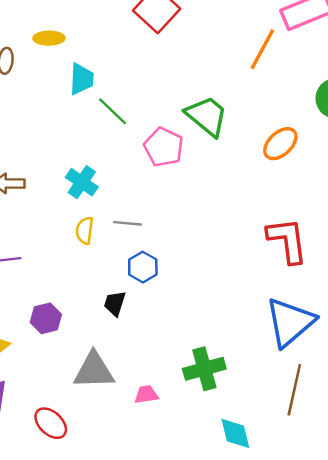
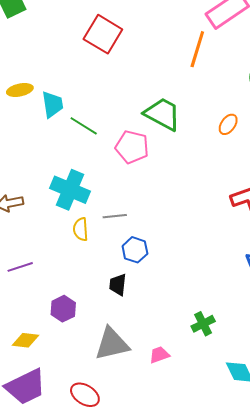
yellow ellipse: (49, 38) -> (20, 90), moved
orange ellipse: (280, 144) -> (228, 124), size x0.7
cyan cross: (82, 182) -> (70, 190), size x1.4
green cross: (204, 369) -> (203, 324), size x0.7

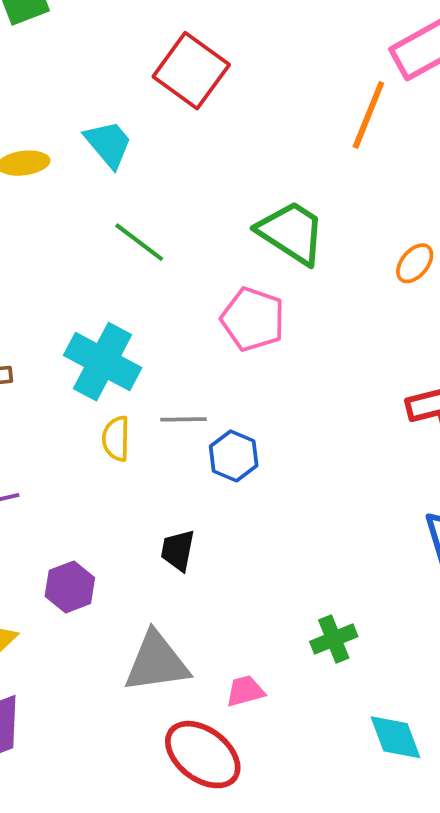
cyan trapezoid: (52, 104) -> (108, 144), moved, turned -36
pink pentagon: (132, 147) -> (253, 319), moved
blue hexagon: (135, 250) -> (234, 456), moved
red ellipse: (85, 395) -> (203, 755), moved, size x1.4

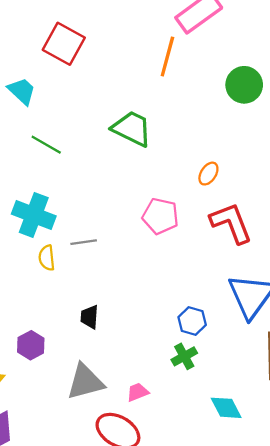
orange ellipse: (415, 263) -> (208, 174), moved
pink pentagon: (253, 319) -> (160, 216), moved
blue hexagon: (234, 456) -> (192, 321), moved

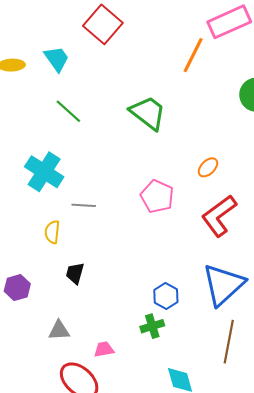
red L-shape: (231, 223) -> (219, 216), turned -117
yellow semicircle: (47, 258) -> (52, 232), moved
gray triangle: (85, 382) -> (59, 330), size x0.6

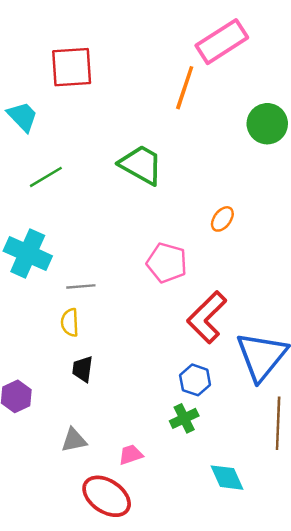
red square: (103, 24) -> (72, 67), turned -36
green line: (68, 111) -> (46, 177), turned -64
red L-shape: (219, 216) -> (207, 317), moved
yellow semicircle: (52, 232) -> (70, 322), moved

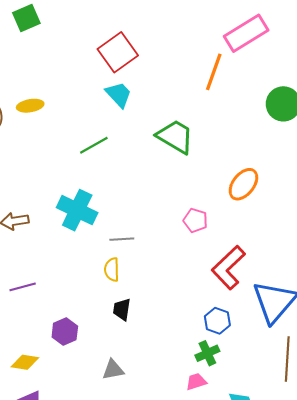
red square: (72, 67) -> (118, 52), turned -33
cyan trapezoid: (22, 116) -> (119, 95), moved
orange ellipse: (222, 219) -> (243, 184), size x1.5
pink pentagon: (167, 263) -> (195, 220), size x0.7
pink trapezoid: (131, 455) -> (196, 382), moved

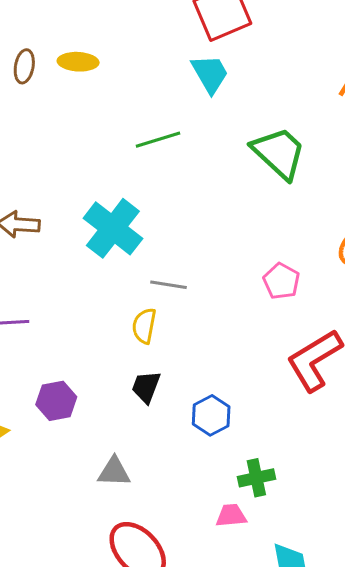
blue hexagon: (217, 321) -> (211, 415), moved

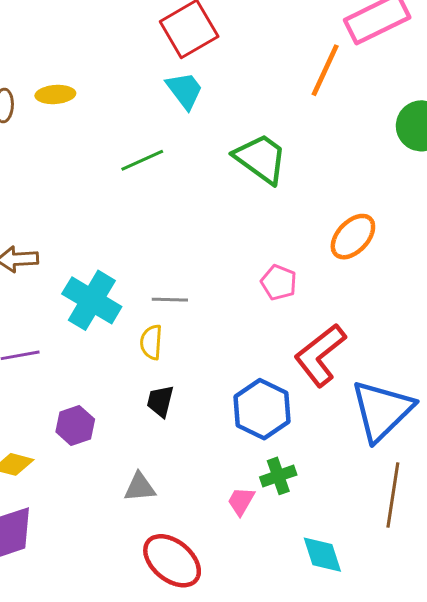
cyan cross: (113, 228) -> (92, 300), moved
blue hexagon: (211, 415) -> (262, 409), moved, size x1.5
pink trapezoid: (231, 516) -> (241, 501), moved, turned -48

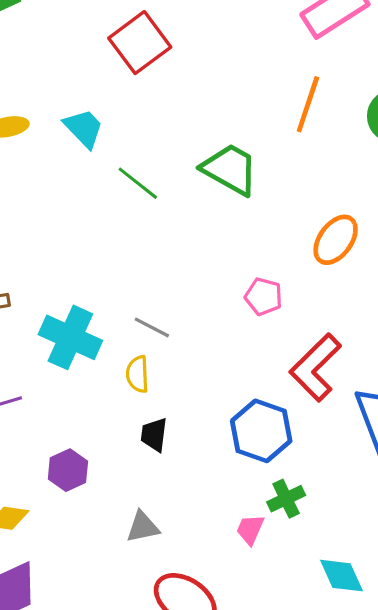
orange line: (325, 70) -> (308, 104), moved
cyan trapezoid: (185, 90) -> (84, 128), moved
green line: (142, 160) -> (138, 183), moved, turned 69
gray line: (170, 300) -> (152, 327), turned 32

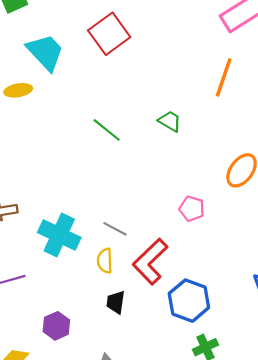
cyan trapezoid: (84, 128) -> (45, 52), moved, size x1.4
green trapezoid: (230, 169) -> (170, 121), size x0.6
red L-shape: (315, 367) -> (150, 262), moved

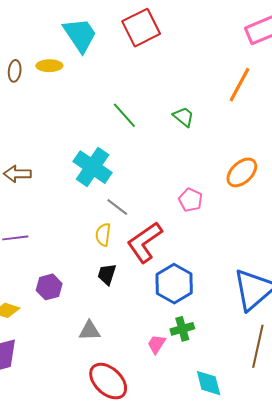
cyan cross: (59, 235) -> (93, 167), moved

